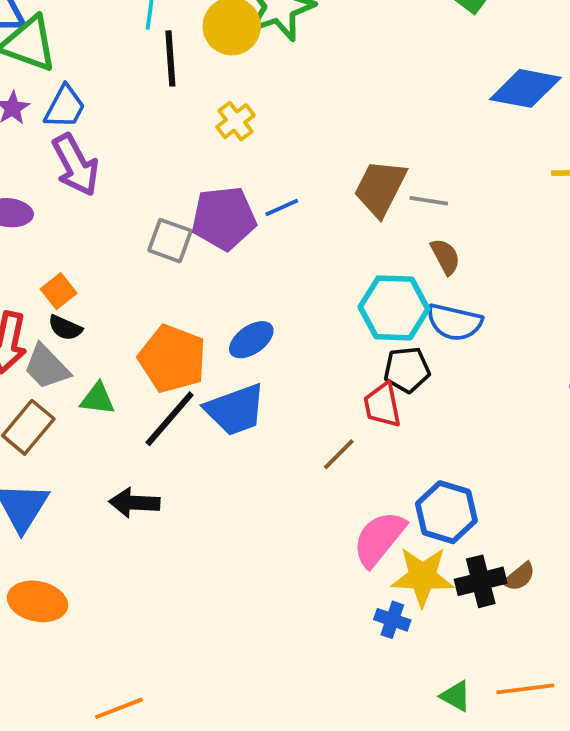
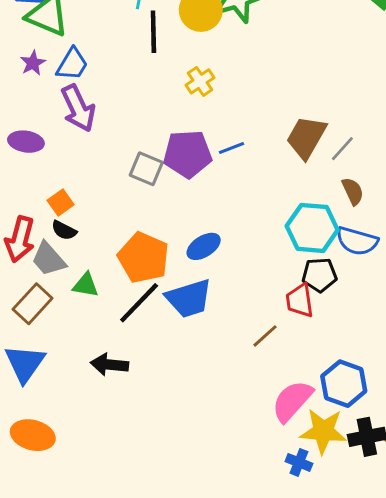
gray line: (429, 201) -> (342, 149), turned -60

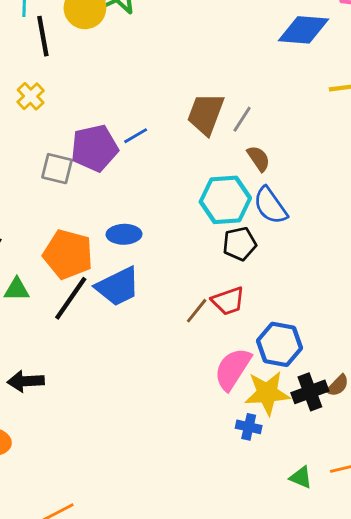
yellow cross: (200, 81) -> (31, 96), moved
blue semicircle: (357, 241) -> (270, 206), turned 48
blue ellipse: (204, 246) -> (124, 234), turned 40
red trapezoid: (300, 300) -> (228, 301), moved, turned -92
black arrow: (109, 365) -> (26, 381), moved

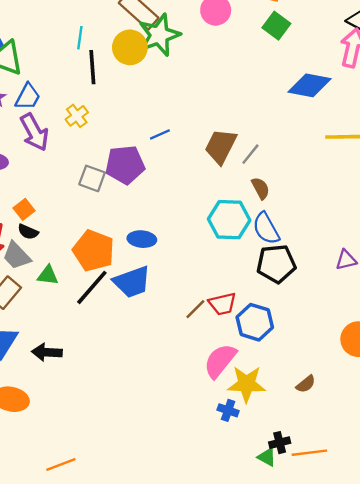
blue line: (136, 136) -> (160, 134), moved
black pentagon: (239, 244) -> (276, 264), moved, size x1.4
blue hexagon: (280, 344) -> (255, 322), moved
black cross: (310, 392) -> (280, 443), moved, size x0.7

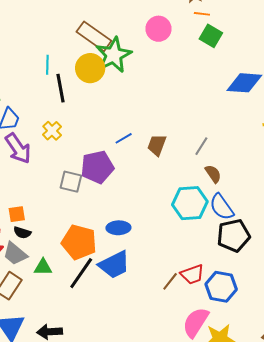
brown trapezoid: (221, 146) -> (157, 145), moved, size x0.7
orange square: (24, 209) -> (17, 214), turned 36

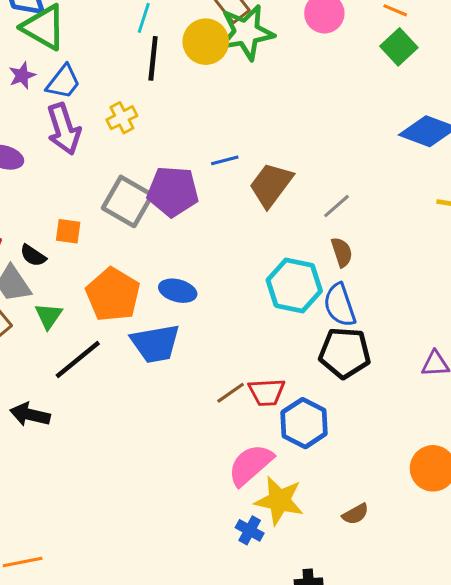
brown trapezoid: (157, 145) -> (271, 185), size x1.4
gray square: (71, 182) -> (128, 201), size x1.4
orange square: (17, 214) -> (68, 231), moved
green triangle: (43, 267) -> (49, 316), turned 48
black line: (81, 273) -> (78, 359), moved

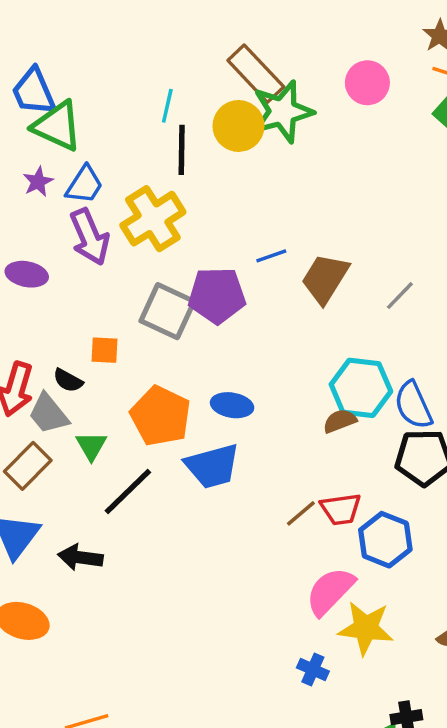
yellow cross: (122, 118) -> (153, 219), size x1.8
brown semicircle: (342, 252) -> (340, 421), moved, turned -88
blue cross: (250, 530) -> (313, 670), moved

